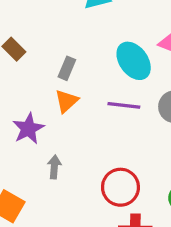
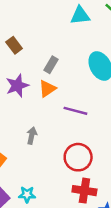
purple line: (124, 105) -> (75, 111), moved
purple star: (28, 129) -> (17, 86), moved

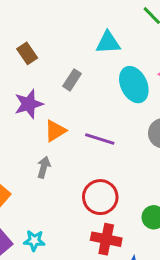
cyan triangle: (80, 15) -> (108, 43), moved
orange triangle: (47, 89) -> (55, 131), moved

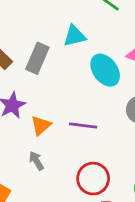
gray rectangle: (72, 80) -> (37, 58), moved, size x1.5
gray arrow: (44, 167) -> (36, 161), turned -36

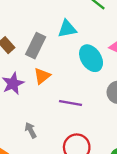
orange triangle: (41, 125) -> (42, 76), moved

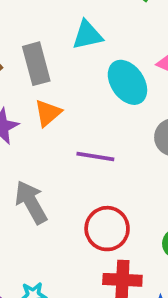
gray rectangle: (36, 46) -> (36, 64), turned -40
gray arrow: (31, 130) -> (31, 202), size x1.6

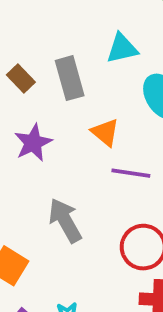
orange triangle: (48, 113) -> (105, 132), moved, turned -40

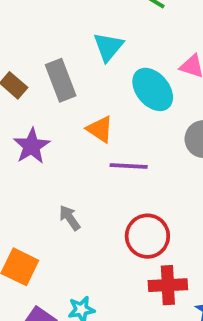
cyan triangle: (122, 48) -> (108, 47), turned -32
gray arrow: (65, 220) -> (70, 218), size x0.6

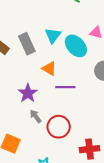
cyan triangle: (108, 47) -> (53, 35), moved
purple star: (32, 146) -> (28, 93), moved
red circle: (147, 236) -> (59, 127), moved

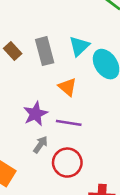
purple line: (65, 87) -> (69, 123), moved
gray arrow: (36, 116) -> (40, 145), turned 64

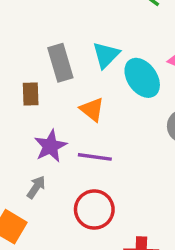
brown rectangle: (13, 51) -> (31, 94), moved, turned 42
gray arrow: (40, 145) -> (36, 187), moved

